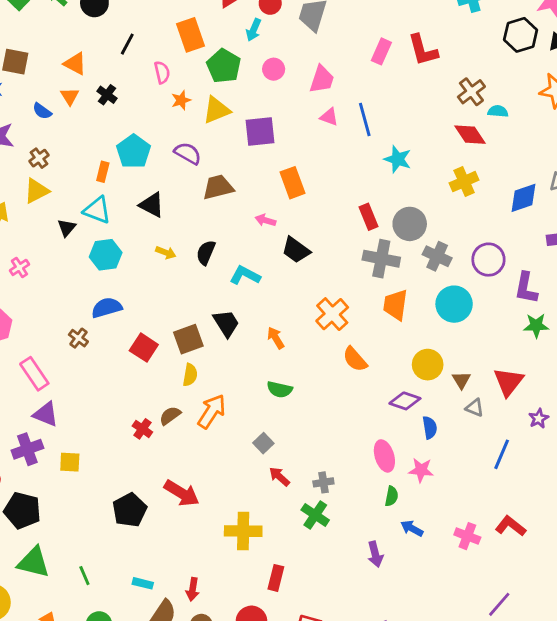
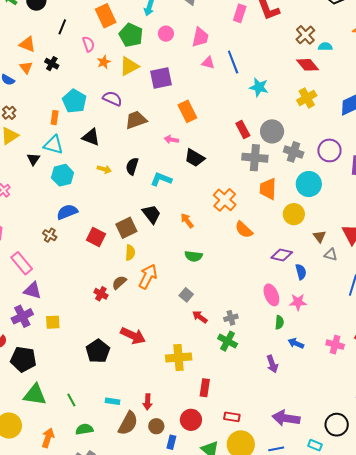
yellow circle: (428, 365) -> (294, 214), moved

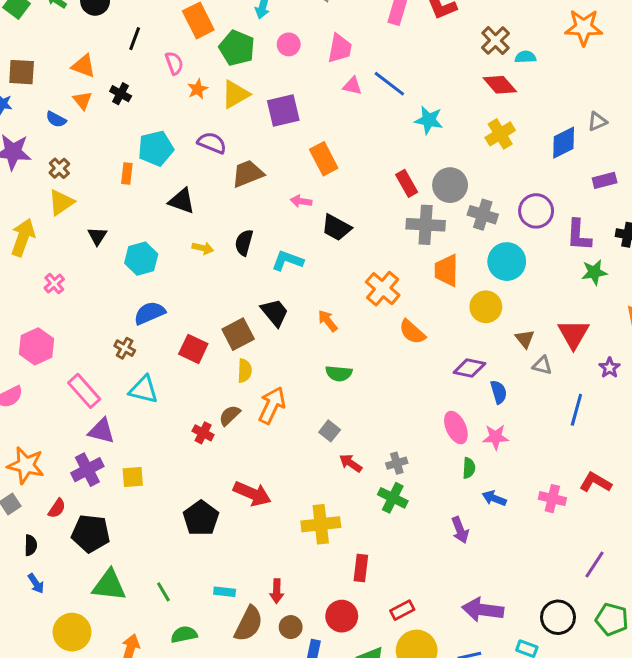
blue line: (233, 62) -> (389, 84), turned -30
cyan pentagon: (74, 101) -> (156, 148), turned 30
cyan triangle: (53, 145) -> (144, 390), moved
red rectangle: (232, 417) -> (402, 610), turned -35

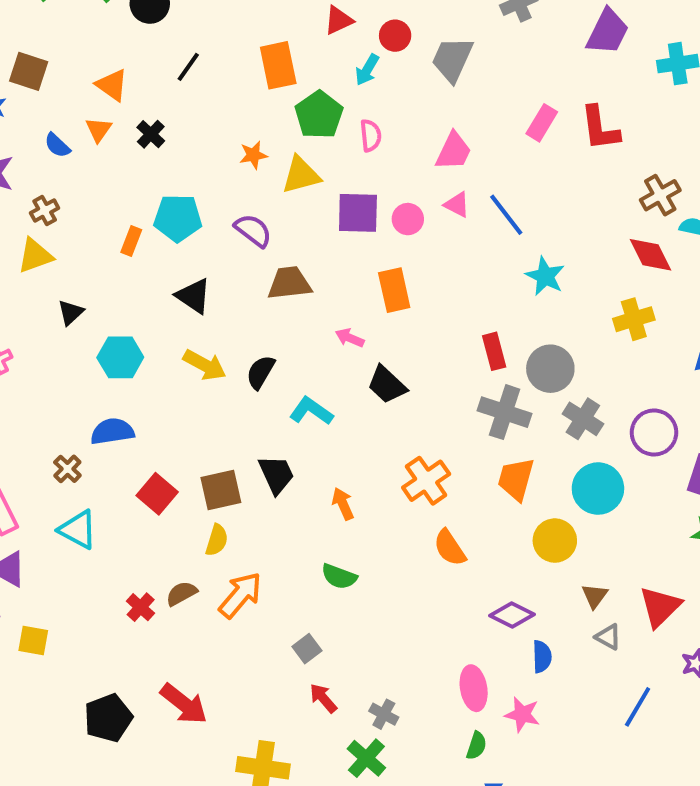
pink circle: (289, 44) -> (408, 219), moved
pink semicircle: (174, 63) -> (371, 136), moved
yellow arrow: (203, 248) -> (205, 365), size x1.5
gray cross: (397, 463) -> (384, 714), turned 30

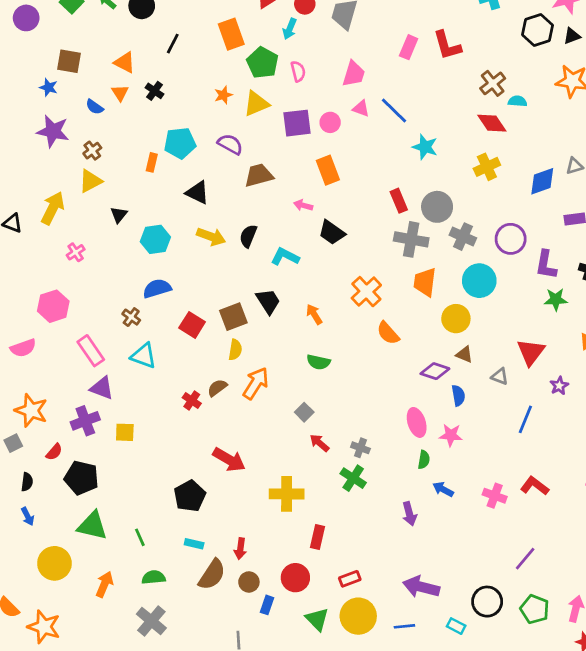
brown triangle: (595, 596) -> (464, 355), moved, turned -36
black pentagon: (108, 718) -> (190, 496), moved

